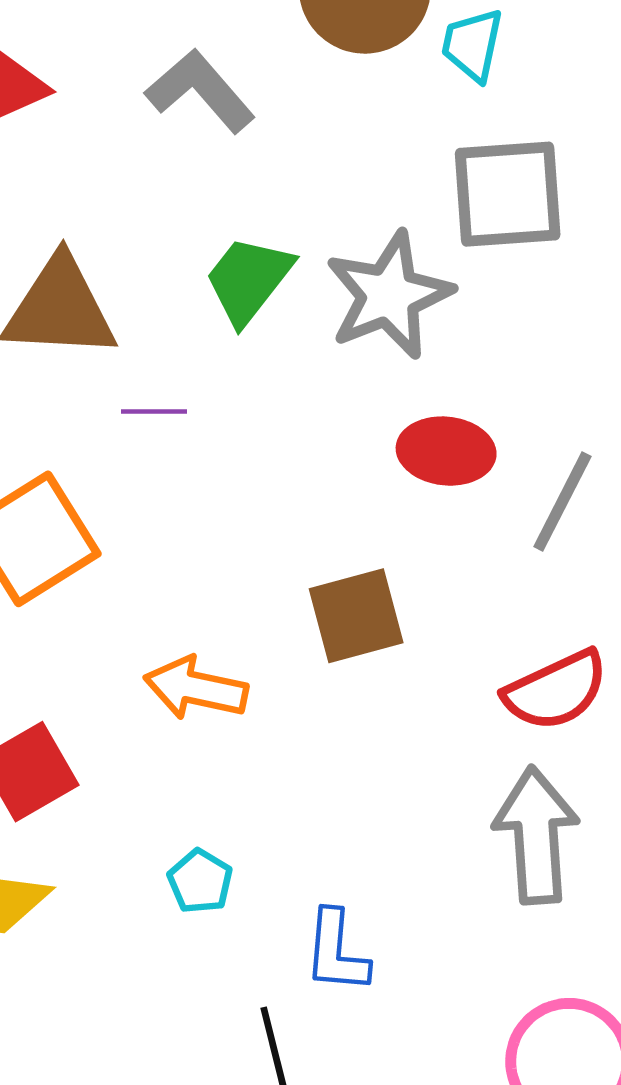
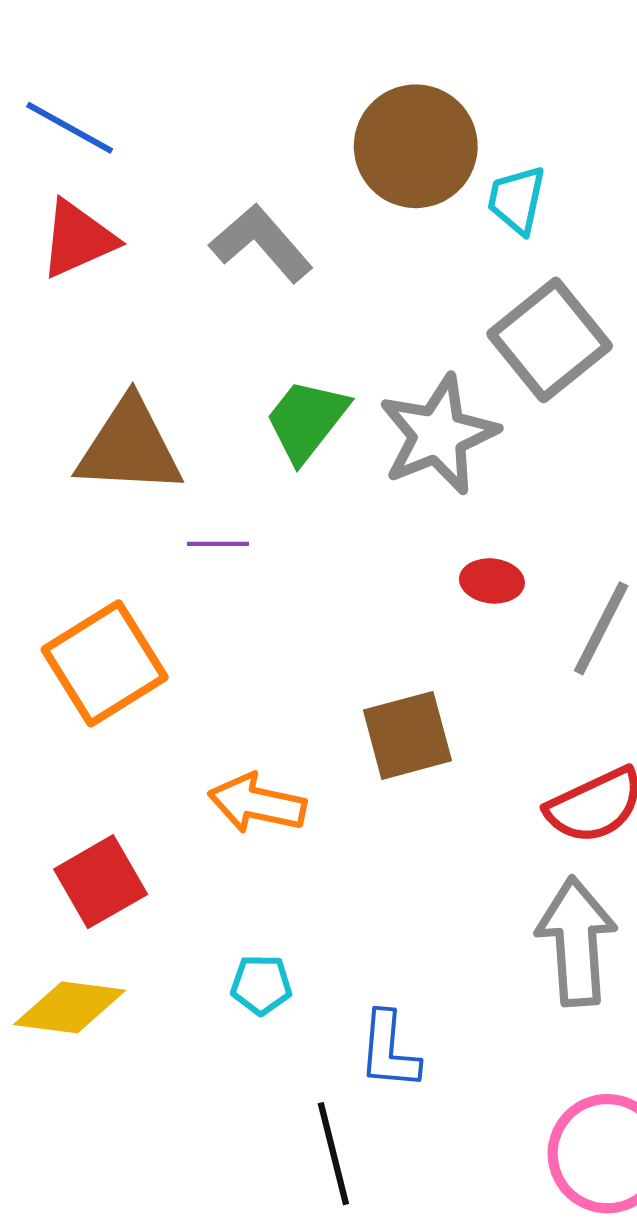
gray square: (508, 194) -> (550, 340), turned -35
red ellipse: (446, 451) -> (492, 581), size x0.7
cyan pentagon: (200, 881) -> (261, 985), turned -30

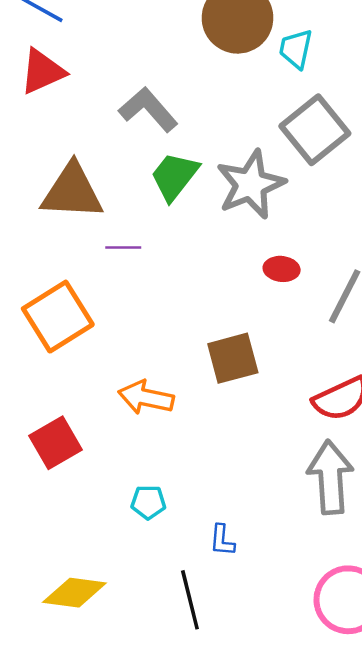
gray L-shape: (261, 243) -> (148, 110), moved
yellow diamond: (70, 1007) -> (74, 593), moved
blue L-shape: (389, 1051) -> (222, 540), size x0.7

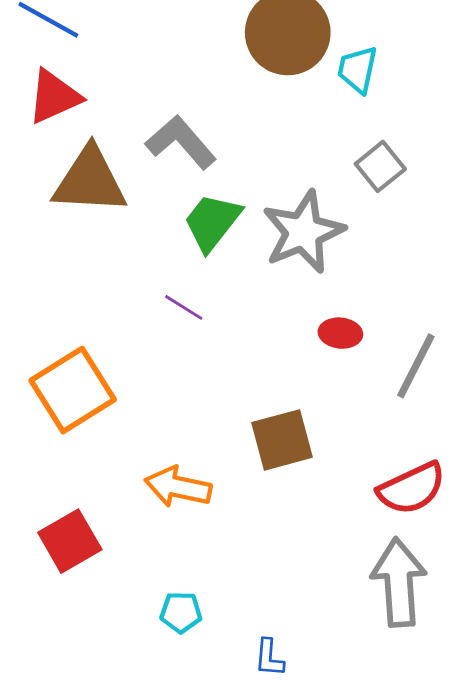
gray square: (315, 130) -> (380, 166), size x0.6
brown triangle: (72, 192) -> (90, 181), moved
purple line: (123, 248) -> (184, 307), moved, turned 32

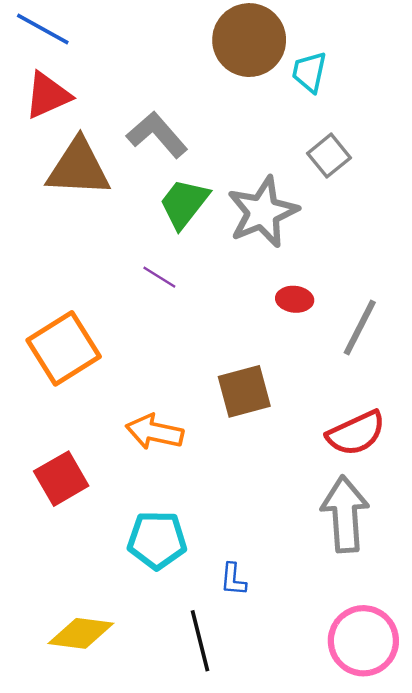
cyan pentagon: (181, 612) -> (157, 540), size x1.6

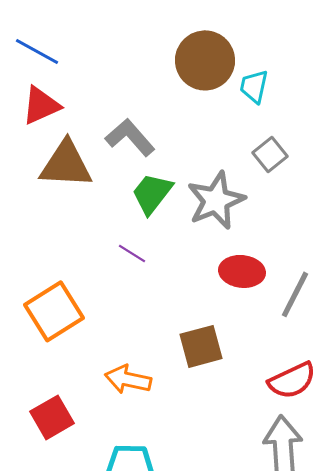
red ellipse: (295, 299) -> (242, 271), size x1.5

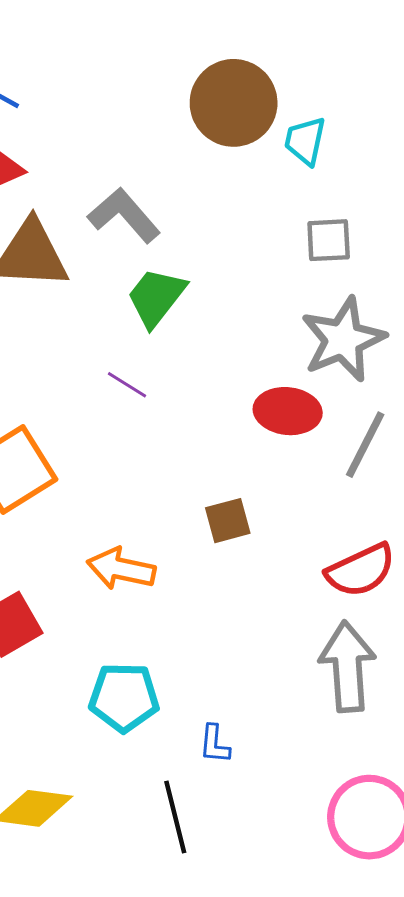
gray square: (270, 154) -> (329, 240), turned 36
gray star: (216, 200) -> (343, 339), moved
brown square: (201, 346) -> (228, 521), size x0.7

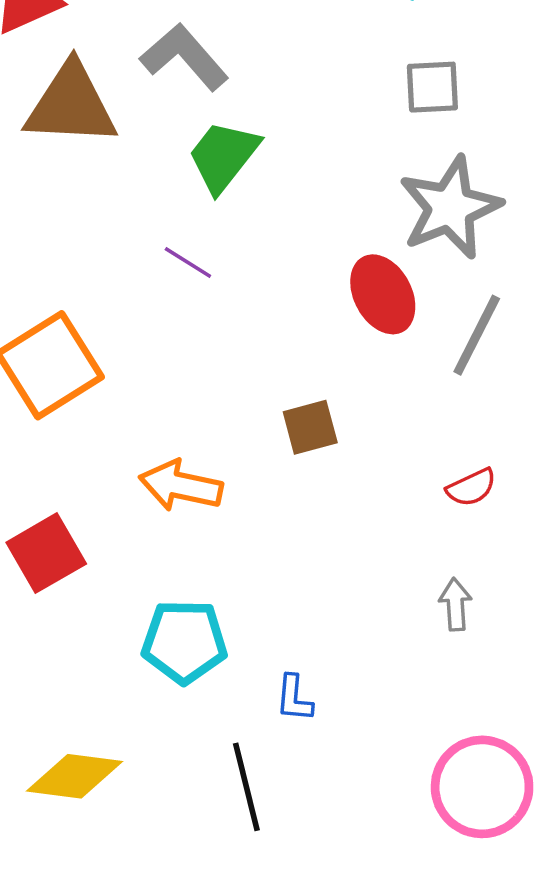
red ellipse: (288, 411) -> (383, 294), turned 56
red semicircle: (361, 570) -> (471, 487), size x0.6
gray arrow: (347, 667) -> (455, 604), size x0.5

